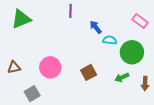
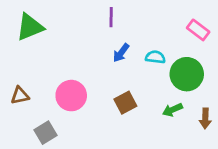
purple line: (70, 11) -> (111, 17), moved
blue arrow: (96, 27) -> (121, 53), moved, turned -104

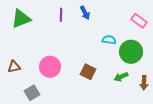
purple line: (111, 17) -> (61, 15), moved
blue arrow: (121, 53) -> (85, 13), moved, turned -64
brown square: (125, 103) -> (88, 72), turned -35

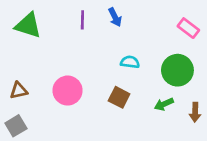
green triangle: (21, 19) -> (28, 25), turned 40
cyan semicircle: (109, 40) -> (130, 62), moved
gray square: (32, 93) -> (16, 126), moved

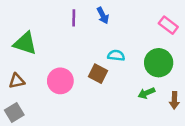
green triangle: (28, 25) -> (25, 43), moved
brown square: (119, 97) -> (98, 74), moved

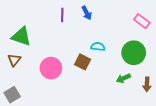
brown triangle: (17, 81) -> (14, 60), moved, turned -40

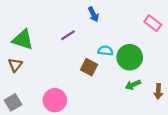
purple line: (62, 15) -> (68, 35), moved, turned 56
green circle: (134, 53) -> (130, 57), moved
pink circle: (51, 68) -> (55, 100), moved

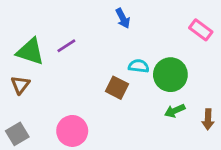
purple line: (68, 35) -> (66, 46), moved

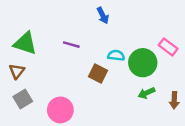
pink rectangle: (201, 30) -> (168, 47), moved
purple line: (66, 46) -> (71, 45), moved, turned 49
gray square: (17, 134) -> (23, 99), moved

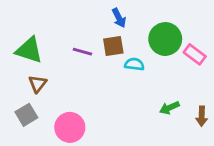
green circle: (143, 63) -> (165, 39), moved
brown triangle: (17, 71) -> (38, 84), moved
brown square: (98, 74) -> (113, 46), moved, turned -36

